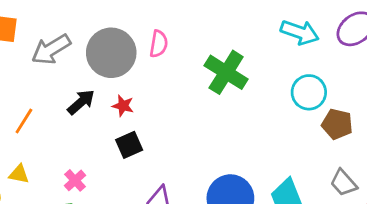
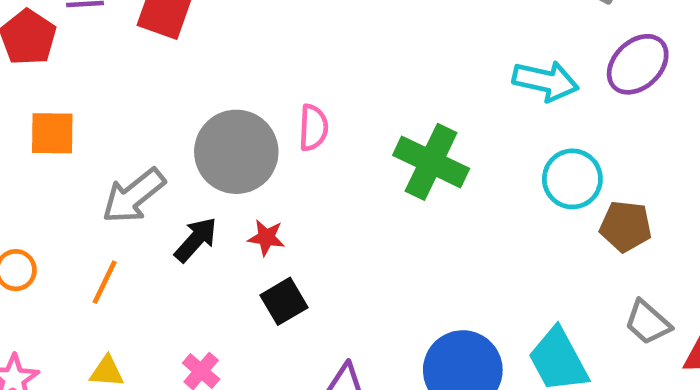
gray arrow: (51, 49) -> (134, 196), moved

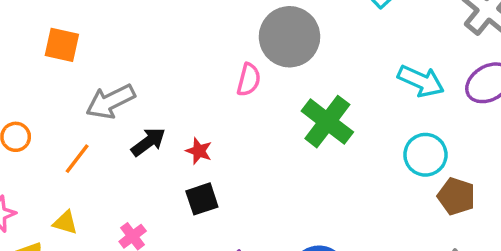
gray circle: (236, 152) -> (290, 37), moved

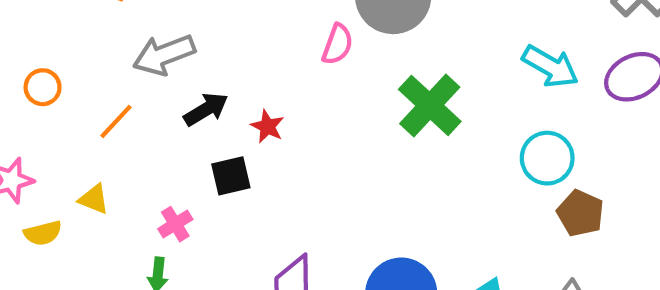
black square: (202, 199) -> (231, 176), moved

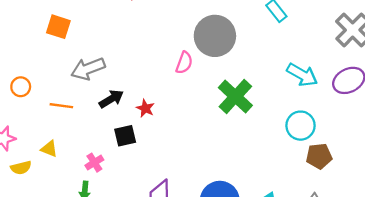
orange line: (116, 121) -> (61, 106), turned 55
brown pentagon: (580, 213) -> (319, 156), turned -30

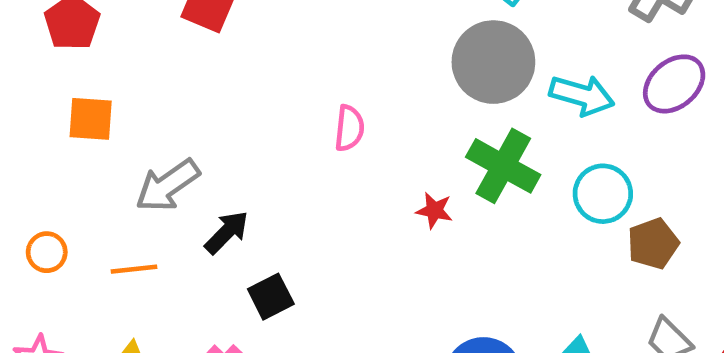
gray circle: (215, 36) -> (493, 62), moved
green cross: (235, 97) -> (503, 166), moved
red star: (145, 108) -> (434, 210), moved

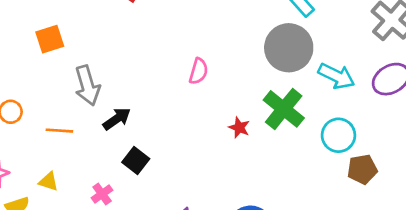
orange square: (91, 119) -> (50, 39), turned -32
gray arrow: (167, 185) -> (87, 86), turned -81
black square: (271, 297) -> (136, 161), turned -35

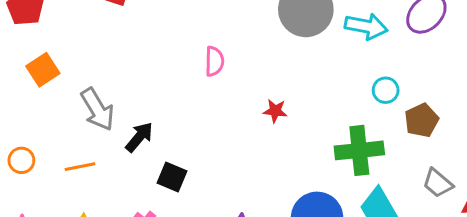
green cross: (284, 109) -> (359, 150), moved, turned -30
cyan circle: (338, 135) -> (386, 90), size x0.7

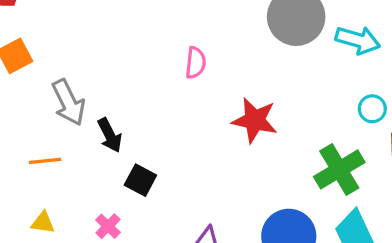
red star: (275, 111) -> (255, 120), size x1.8
black arrow: (139, 137) -> (110, 135), turned 108
green cross: (359, 150) -> (339, 169), turned -30

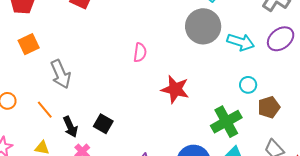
black arrow: (110, 135) -> (70, 127), moved
orange line: (45, 161) -> (45, 110), turned 54

